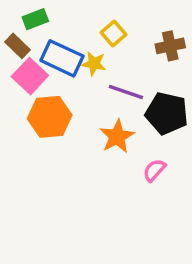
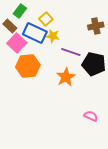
green rectangle: (35, 19) -> (20, 11), turned -32
yellow square: (113, 33) -> (46, 19), moved
pink semicircle: (154, 170) -> (91, 116), moved, turned 72

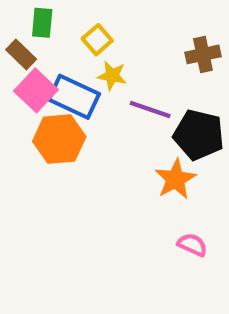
green rectangle: (20, 11) -> (42, 23), turned -32
blue rectangle: (35, 33) -> (74, 97), moved
orange star: (66, 77) -> (175, 179), moved

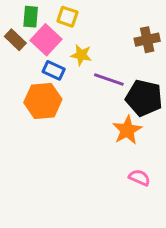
yellow square: (97, 40) -> (67, 17), moved, turned -30
pink square: (36, 90) -> (46, 40), moved
blue rectangle: (74, 97) -> (54, 70), size x0.6

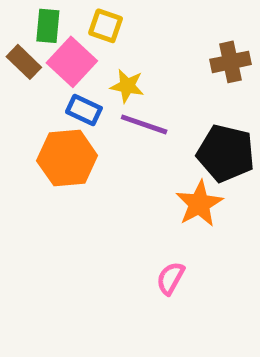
purple line: (109, 80) -> (144, 124), moved
pink semicircle: (139, 178) -> (170, 278), moved, turned -85

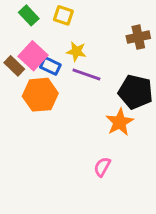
green rectangle: (48, 26) -> (29, 15), turned -48
brown rectangle: (24, 62) -> (14, 66), moved
pink square: (72, 62) -> (33, 56), moved

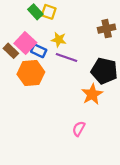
green rectangle: (29, 15) -> (35, 12), moved

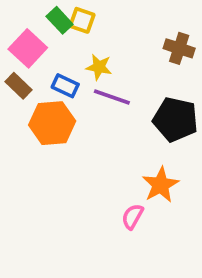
brown cross: (107, 29) -> (179, 48), turned 30
pink square: (25, 43) -> (28, 48), moved
orange star: (92, 94) -> (160, 185), moved

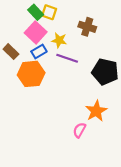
pink square: (28, 48) -> (36, 32), moved
brown cross: (179, 48) -> (87, 27), moved
blue rectangle: (65, 86) -> (39, 52), turned -56

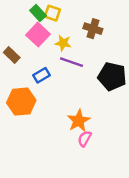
blue rectangle: (39, 52) -> (42, 75), moved
orange hexagon: (31, 74) -> (21, 102), moved
orange star: (96, 111) -> (79, 121), moved

